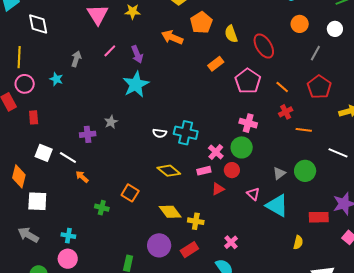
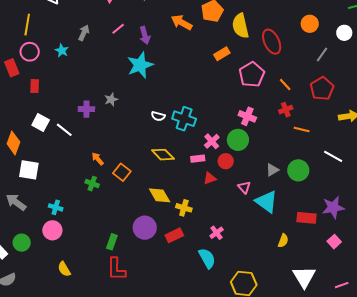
yellow semicircle: (231, 34) -> (240, 26), size x1.4
orange arrow: (82, 177) -> (98, 159), moved

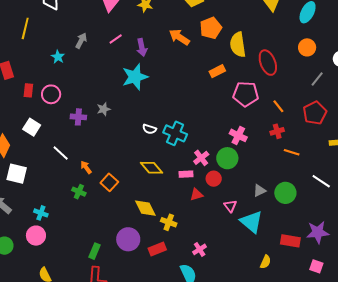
pink circle: (30, 52) -> (51, 94), moved
pink pentagon: (252, 75) -> (246, 94), turned 30
white line: (64, 130) -> (61, 153), moved
pink square: (334, 242) -> (316, 266), turned -32

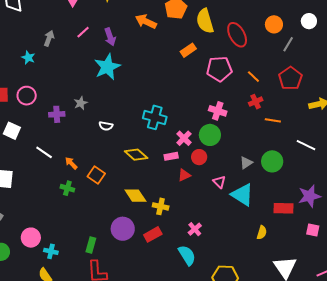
orange circle: (307, 47) -> (274, 24), moved
white semicircle: (149, 129) -> (106, 126), moved
cyan cross: (41, 213) -> (51, 251), moved

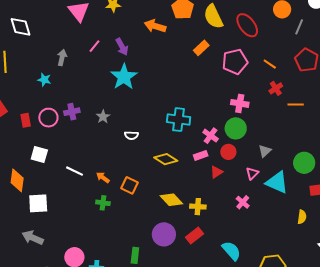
purple cross: (57, 114) -> (72, 112), moved
green circle: (272, 161) -> (304, 163), moved
gray triangle: (246, 163) -> (265, 151), moved
pink triangle: (219, 182) -> (252, 173), turned 40
pink cross: (195, 229) -> (243, 202), moved

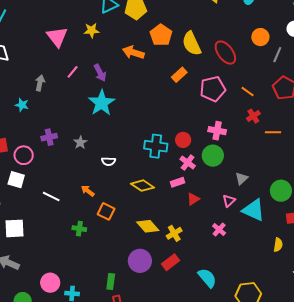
pink circle: (48, 118) -> (24, 155), moved
red circle: (228, 152) -> (183, 140), moved
orange arrow: (103, 178) -> (88, 191), moved
yellow cross: (198, 207) -> (174, 233), turned -35

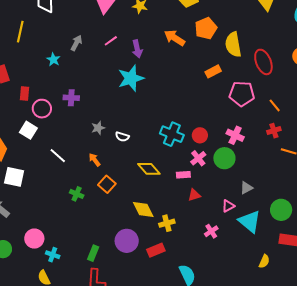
gray star: (80, 142) -> (98, 128), moved

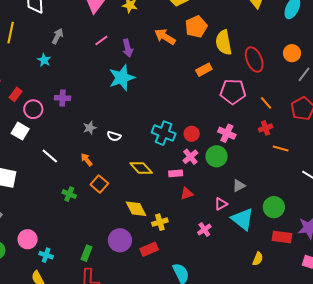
gray arrow: (76, 43) -> (58, 36), moved
red rectangle: (24, 94) -> (16, 94), turned 32

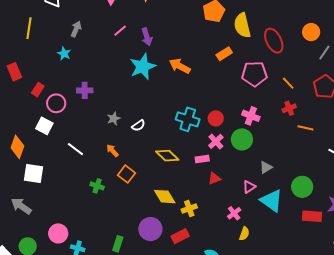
orange arrow: (165, 37) -> (180, 66), moved
white semicircle: (114, 136) -> (138, 125), turned -48
yellow semicircle: (258, 259) -> (244, 234), moved

